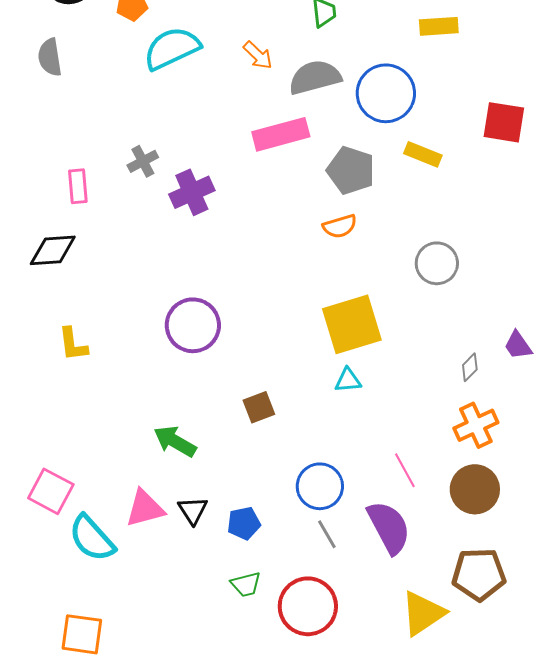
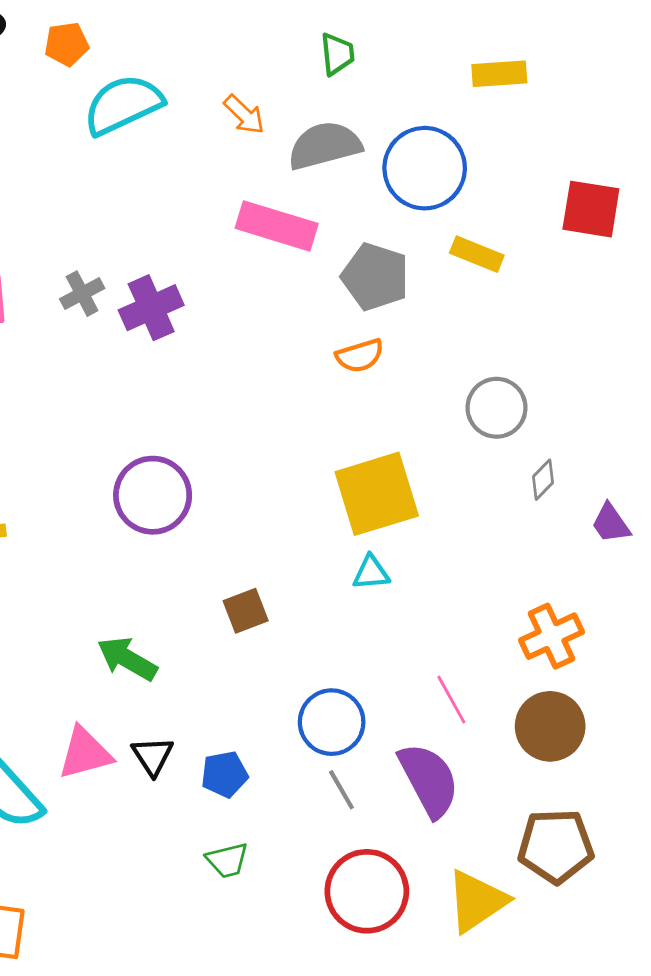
pink rectangle: (281, 134) -> (277, 226), turned 32
gray cross: (143, 161) -> (82, 294), moved
gray diamond: (470, 367) -> (543, 480), moved
red circle: (308, 606) -> (367, 891), moved

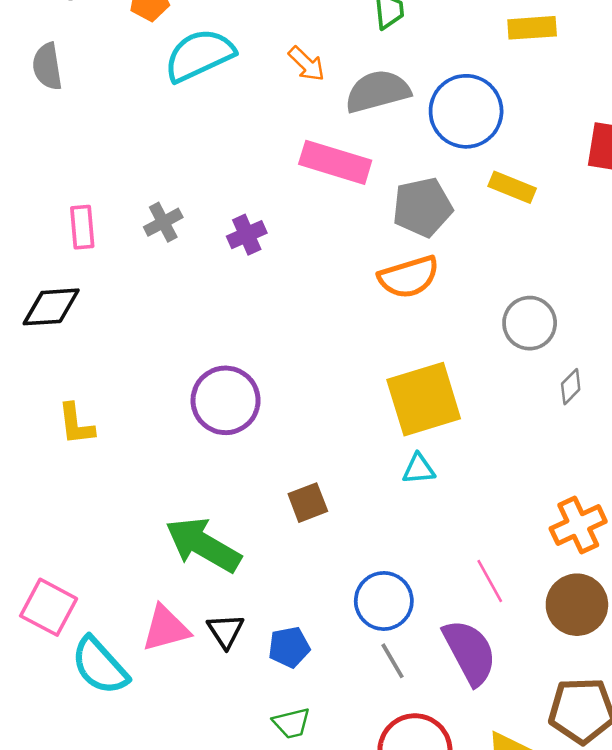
gray pentagon: (375, 277) -> (422, 207), turned -30
purple cross: (151, 308) -> (247, 235), moved, size x0.7
orange semicircle: (360, 356) -> (409, 277), size x1.4
green arrow: (127, 659) -> (203, 545), size x1.4

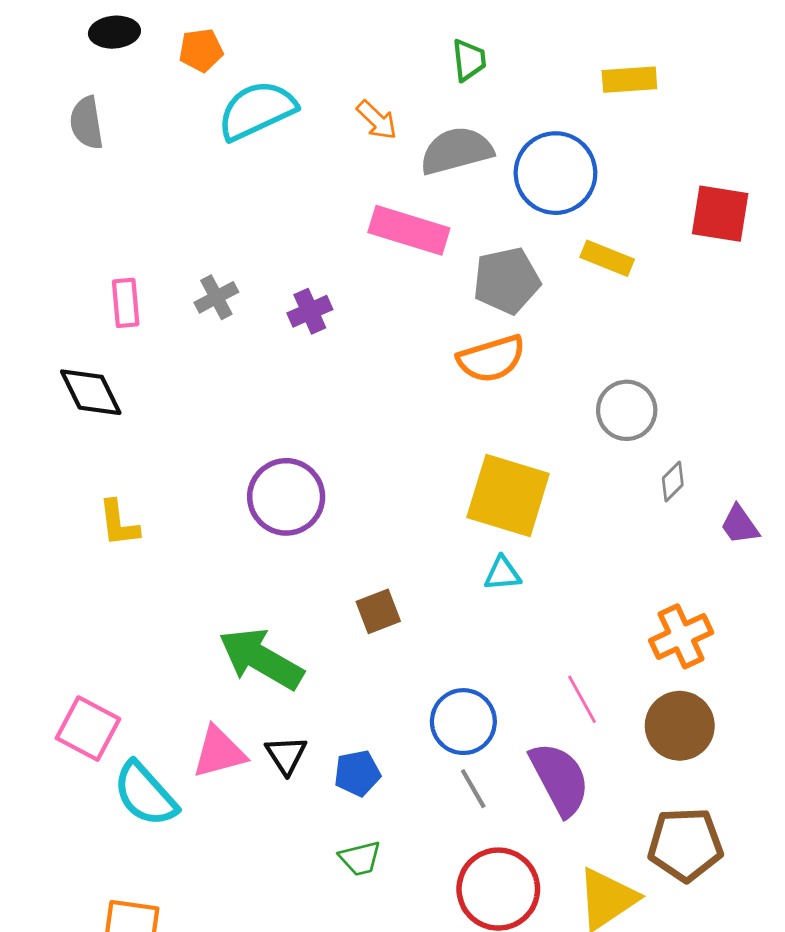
black diamond: (51, 307) -> (91, 392), turned 68
yellow square: (424, 399) -> (508, 495), turned 34

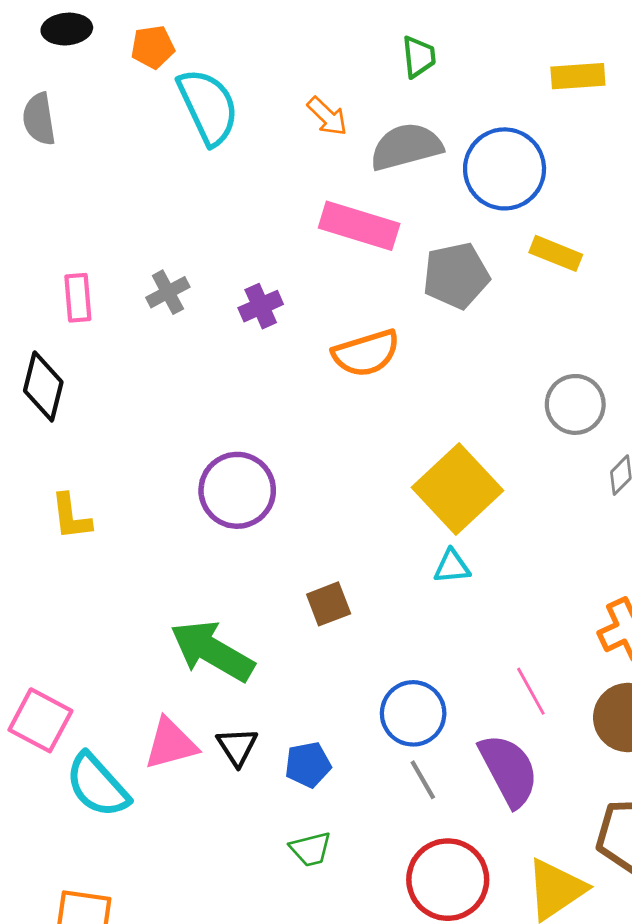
cyan semicircle: (257, 110) -> (208, 107), turned 90
orange semicircle: (491, 359) -> (366, 353), moved
black diamond: (91, 392) -> (43, 386), turned 40
yellow square: (508, 495) -> (457, 489), turned 30

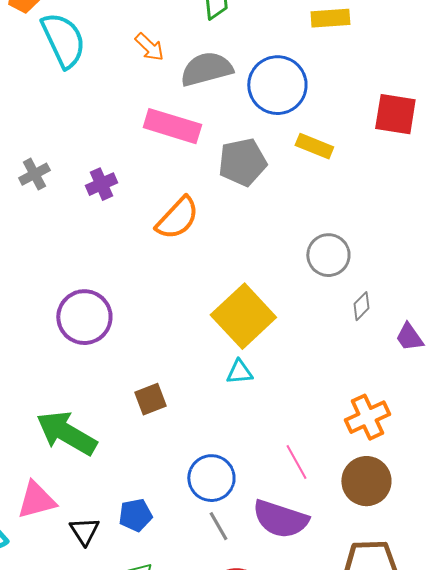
orange semicircle: (366, 353) -> (177, 218), turned -30
black triangle: (237, 747) -> (84, 531), moved
purple semicircle: (509, 770) -> (280, 519), turned 136

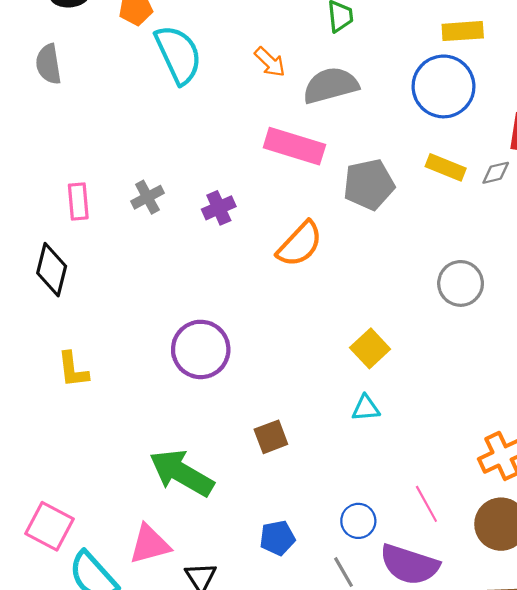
blue circle: (277, 85) -> (443, 86), moved
gray diamond: (361, 306) -> (496, 173), moved, turned 32
yellow square: (243, 316) -> (370, 348), size x0.6
blue circle: (211, 478) -> (358, 521), moved, size x0.7
blue pentagon: (135, 515) -> (277, 538), moved

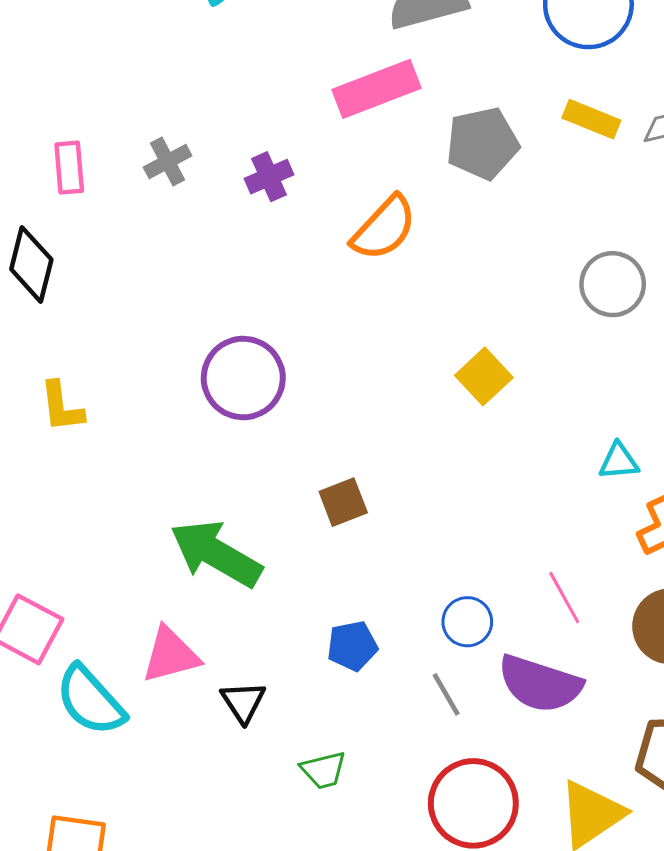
pink rectangle: (294, 146) -> (376, 89), turned -38
cyan triangle: (366, 408) -> (619, 461), moved

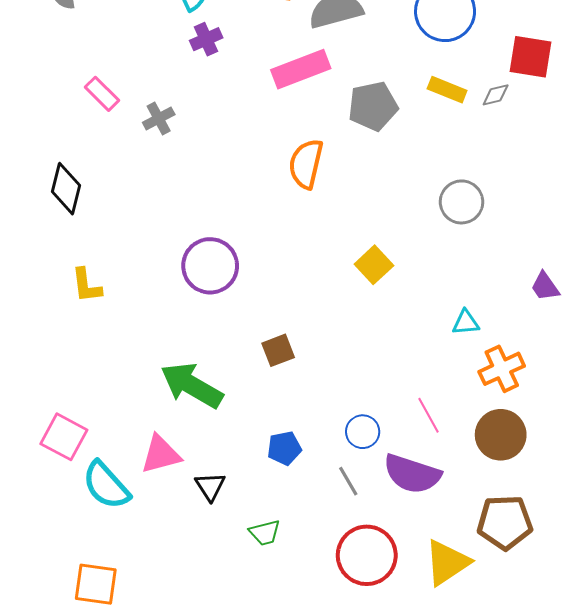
pink rectangle: (69, 168) -> (102, 94), moved, turned -40
purple cross: (269, 177) -> (206, 39), moved
orange semicircle: (384, 228) -> (306, 164), turned 150

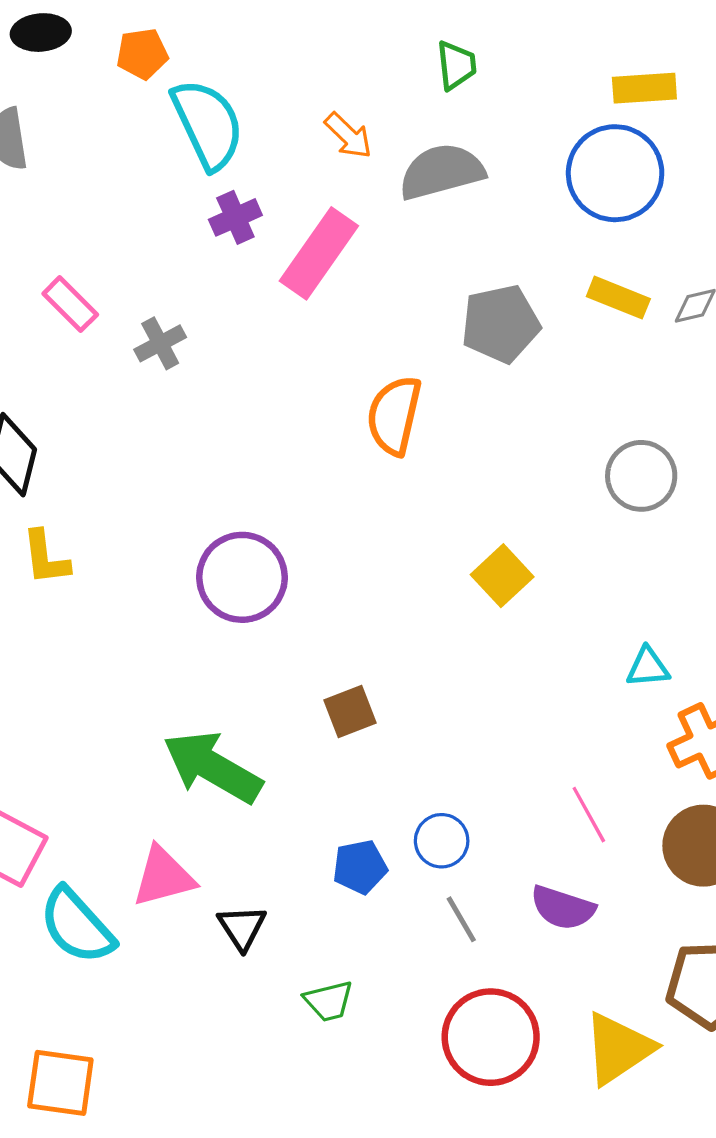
pink rectangle: (301, 69) -> (319, 253), moved, turned -34
yellow L-shape: (87, 285) -> (46, 558), moved
blue circle: (363, 432) -> (442, 841), moved
purple semicircle: (412, 474) -> (563, 908), size x0.7

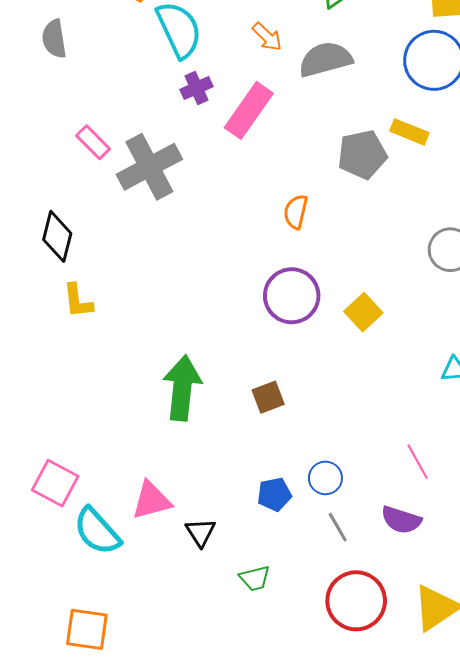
yellow rectangle: (618, 298) -> (409, 132), moved
gray cross: (160, 343) -> (149, 167), size x2.0
orange semicircle: (394, 415) -> (296, 212), size x0.7
purple circle: (242, 577) -> (292, 296), moved
green arrow: (213, 767) -> (182, 388), moved, turned 66

